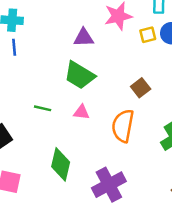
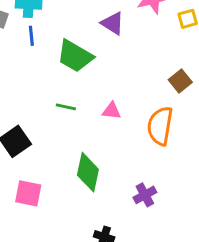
purple triangle: (84, 38) -> (113, 23), turned 35
green trapezoid: (80, 75) -> (75, 56), moved
purple cross: (109, 185) -> (145, 195), size x0.6

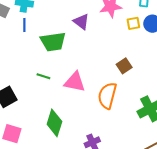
green trapezoid: (75, 56) -> (53, 42), turned -44
pink triangle: (112, 111) -> (75, 82), size x1.6

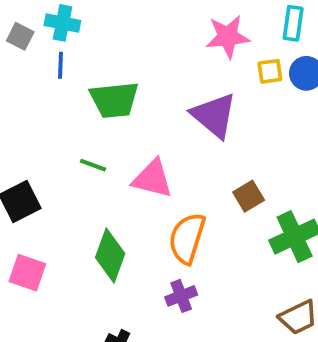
purple triangle: (81, 22) -> (214, 115), moved, size x1.5
brown square: (124, 66) -> (249, 196), moved
orange semicircle: (107, 96) -> (187, 238), moved

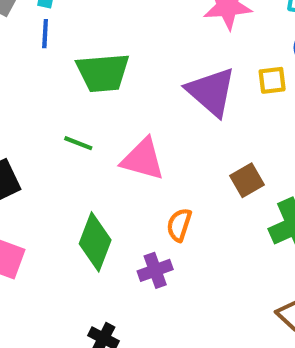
yellow square: (270, 71) -> (272, 80), moved
orange semicircle: (187, 238) -> (179, 225), size x0.6
purple cross: (181, 296) -> (155, 270), moved

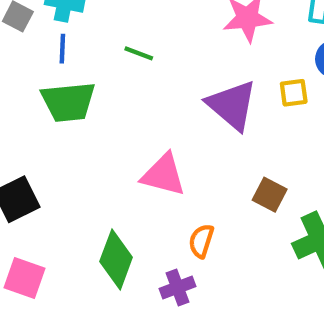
green trapezoid: (103, 73) -> (68, 102), moved
green line: (78, 143) -> (139, 53), moved
brown square: (247, 180) -> (270, 195), turned -32

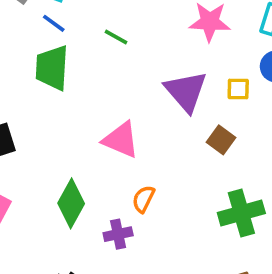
blue line: (62, 49) -> (54, 23), turned -65
green trapezoid: (68, 102) -> (52, 68), turned 90
brown square: (270, 195) -> (221, 140), moved

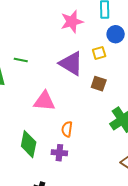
green line: (116, 37) -> (21, 60), moved
purple cross: (118, 234) -> (59, 153), turned 35

